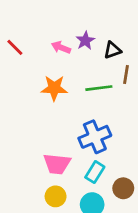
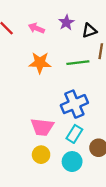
pink arrow: (61, 47) -> (36, 28), moved

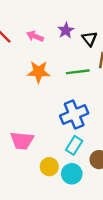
black triangle: (89, 31) -> (90, 39), turned -49
pink trapezoid: (42, 127) -> (22, 141), moved
yellow circle: (41, 155) -> (49, 167), moved

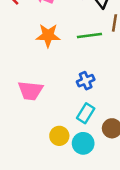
blue cross: (74, 115) -> (86, 81), size x0.6
pink trapezoid: (22, 141) -> (30, 91), moved

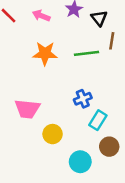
cyan rectangle: (86, 113) -> (98, 120), moved
yellow circle: (59, 136) -> (53, 134), moved

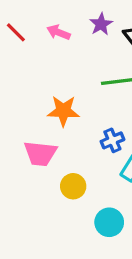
orange star: (45, 53) -> (63, 111), moved

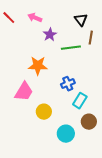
purple star: (101, 24) -> (50, 35), moved
pink trapezoid: (40, 154) -> (24, 92), turned -65

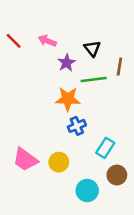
black triangle: (81, 20) -> (92, 49), moved
orange star: (38, 66) -> (68, 99), moved
blue cross: (68, 84) -> (77, 126), moved
pink trapezoid: (24, 92) -> (25, 160), moved, turned 95

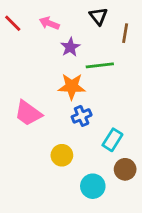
black triangle: (92, 49) -> (98, 16), moved
brown line: (119, 67) -> (125, 33), moved
pink trapezoid: (25, 160) -> (28, 113), moved

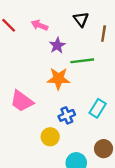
blue cross: (82, 116) -> (67, 115), moved
cyan rectangle: (112, 140) -> (98, 108), moved

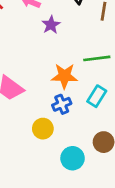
green line: (82, 61) -> (97, 58), moved
orange star: (58, 79) -> (64, 76), moved

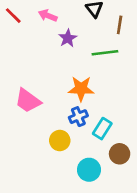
green line: (97, 58) -> (105, 53), moved
cyan rectangle: (97, 96) -> (102, 129), moved

